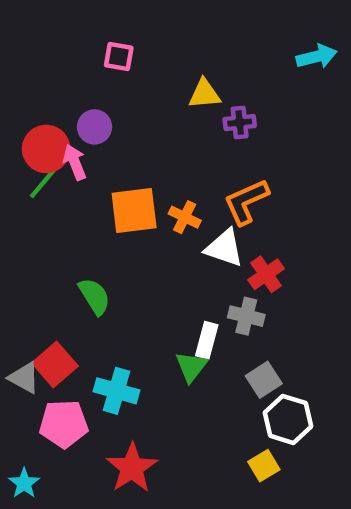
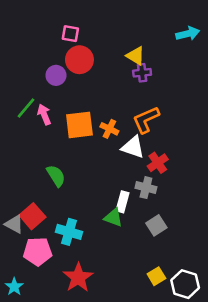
yellow triangle: (204, 94) -> (136, 56), moved, turned 36
red circle: (46, 149) -> (79, 60), moved
pink arrow: (75, 162) -> (44, 114), moved
green triangle: (191, 367) -> (113, 218), turned -48
white hexagon: (288, 419) -> (185, 284), moved

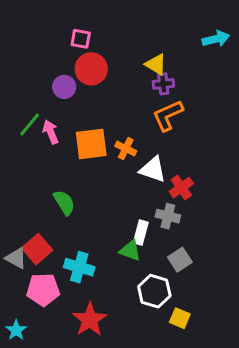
orange L-shape: (146, 120) -> (168, 115), moved
yellow square: (156, 276) -> (180, 318), turned -36
white hexagon: (185, 284) -> (154, 291), moved

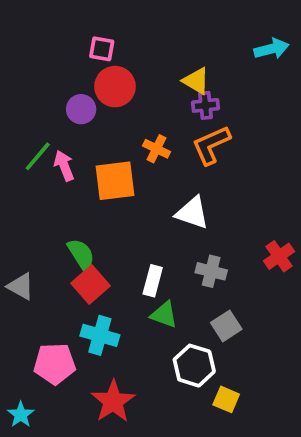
orange cross: (126, 148) -> (156, 149), moved
red cross: (181, 188) -> (279, 256), moved
white rectangle: (141, 233) -> (153, 281), moved
red square: (37, 249) -> (90, 284), moved
gray triangle: (16, 258) -> (21, 286), moved

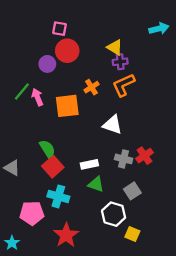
orange cross: (156, 149) -> (92, 87), turned 32
red cross: (279, 256) -> (145, 156), moved
white rectangle: (153, 281) -> (89, 164), turned 63

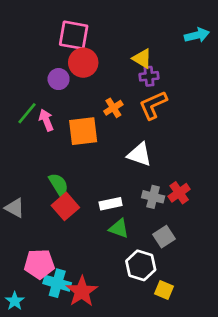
pink square: (59, 29) -> (74, 35), size x1.6
cyan cross: (58, 196) -> (57, 283), moved

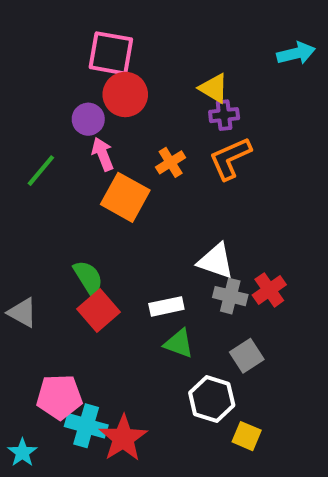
pink arrow: (46, 120) -> (103, 154), moved
orange square: (83, 131) -> (125, 197), turned 36
white triangle: (139, 154) -> (216, 261), moved

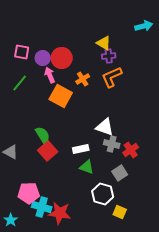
pink square: (111, 53) -> (22, 52), moved, size x0.7
red circle: (125, 94) -> (62, 58), moved
red cross: (269, 290) -> (131, 150), moved
red star: (123, 438) -> (60, 213), turned -30

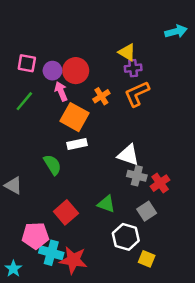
white rectangle: (81, 149) -> (77, 144), moved
red square: (48, 151) -> (66, 212), moved

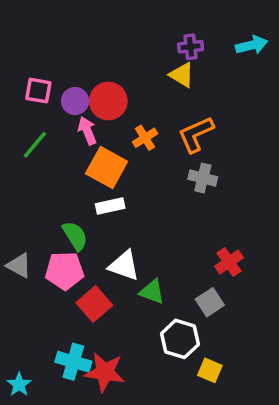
purple cross: (133, 68) -> (191, 47), moved
white triangle: (128, 155) -> (124, 265), moved
gray cross: (137, 176) -> (203, 178), moved
pink pentagon: (35, 236) -> (65, 271), moved

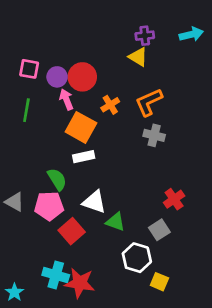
green line: (35, 145) -> (26, 110), turned -30

